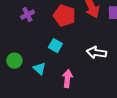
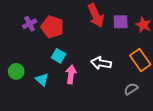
red pentagon: (64, 16) -> (52, 27), moved
pink arrow: (67, 79) -> (71, 74), moved

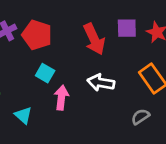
red arrow: (96, 16) -> (94, 39), moved
cyan triangle: (42, 80) -> (23, 115), moved

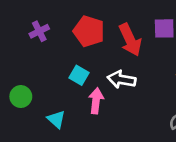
red pentagon: (37, 35) -> (89, 31), moved
white arrow: (101, 83) -> (122, 80), moved

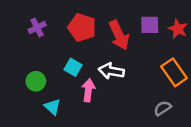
green circle: (21, 97) -> (36, 81), moved

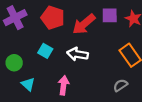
purple cross: (37, 27) -> (15, 18), size x1.5
red arrow: (119, 35) -> (84, 24), turned 75
pink arrow: (88, 90) -> (64, 85), moved

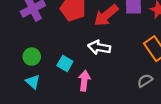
cyan square: (45, 51) -> (65, 63), moved
cyan triangle: (28, 84) -> (33, 82), moved

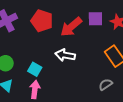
pink arrow: (84, 81) -> (35, 89), moved

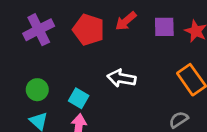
red arrow: (71, 27) -> (126, 21), moved, size x0.7

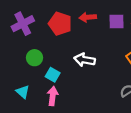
red arrow: (126, 21) -> (88, 17), turned 35
green circle: (37, 90) -> (35, 58), moved

